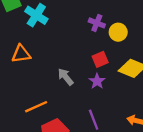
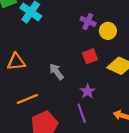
orange triangle: (21, 54) -> (16, 62), moved
purple star: (97, 81) -> (88, 91), moved

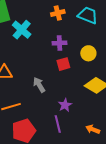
purple cross: (88, 21) -> (60, 43), moved, turned -32
red square: (90, 56) -> (63, 64), moved

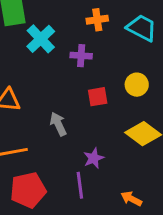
purple cross: (60, 43) -> (81, 56), moved

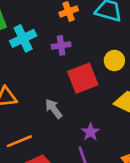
cyan cross: (41, 39) -> (23, 38), turned 30
red square: (98, 97) -> (83, 78), size x1.6

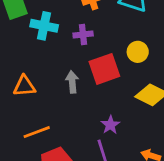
cyan cross: (23, 38) -> (44, 26), turned 35
gray arrow: (54, 109) -> (72, 82), moved, turned 30

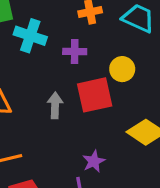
yellow circle: (138, 52) -> (122, 69), moved

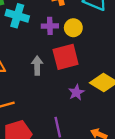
yellow circle: (122, 69) -> (73, 28), moved
purple star: (94, 161) -> (76, 92), moved

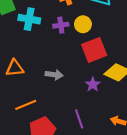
red square: (66, 57) -> (94, 50), moved
gray arrow: (37, 66) -> (54, 75), moved, turned 105

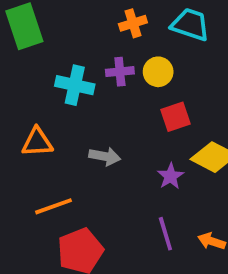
cyan cross: (29, 19) -> (75, 85), moved
red square: (94, 50) -> (175, 117), size x0.7
purple line: (79, 119) -> (165, 234), moved

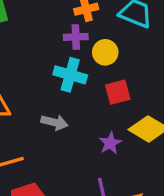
purple cross: (120, 72) -> (76, 37), moved
cyan cross: (75, 85) -> (70, 75), moved

